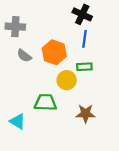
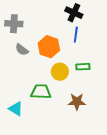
green rectangle: (84, 67) -> (83, 67), moved

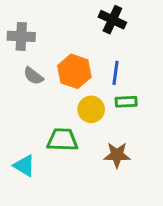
blue line: (76, 35) -> (115, 73), moved

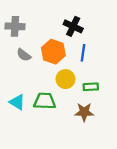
black cross: (112, 20) -> (73, 26), moved
green rectangle: (126, 102) -> (91, 87), moved
cyan triangle: (24, 166) -> (17, 102), moved

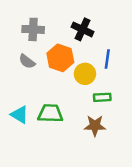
gray cross: (15, 26) -> (33, 29), moved
blue line: (83, 53) -> (107, 59), moved
yellow circle: (65, 79) -> (85, 74), moved

